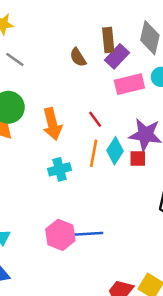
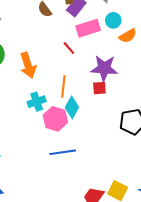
red line: (95, 119) -> (69, 48), moved
cyan diamond: (115, 151) -> (72, 107), moved
pink hexagon: (60, 235) -> (55, 119), moved

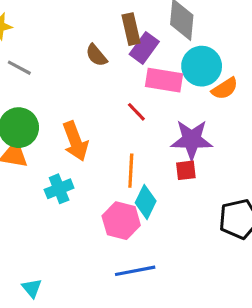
cyan circle: (113, 20) -> (202, 66), size x1.6
pink rectangle: (88, 28) -> (164, 80), turned 30
cyan cross: (37, 102) -> (59, 189), moved

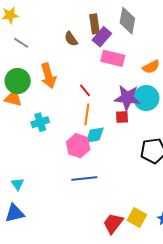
cyan circle: (202, 66) -> (146, 98), moved
red line: (136, 112) -> (85, 90), moved
orange arrow: (75, 141) -> (48, 76), moved
cyan diamond: (146, 202) -> (95, 135), turned 50

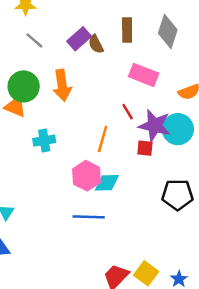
purple rectangle: (102, 37) -> (79, 39), moved
red line: (85, 90) -> (128, 112), moved
cyan diamond: (95, 135) -> (107, 183), moved

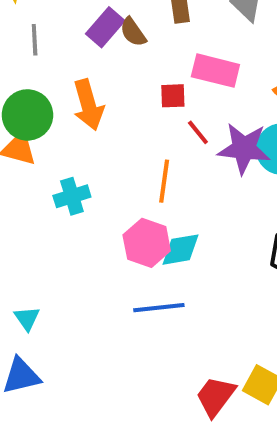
gray line: (34, 40) -> (35, 40), turned 54
red square: (145, 148) -> (173, 96), moved

